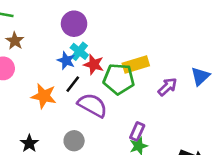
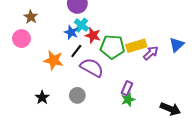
yellow rectangle: (136, 64) -> (136, 46), moved

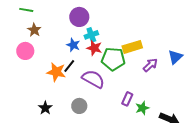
cyan cross: (81, 25) -> (91, 35), moved, turned 32
yellow rectangle: (136, 46) -> (132, 47), moved
black line: (76, 51) -> (69, 66), moved
green star: (128, 100) -> (142, 108), moved

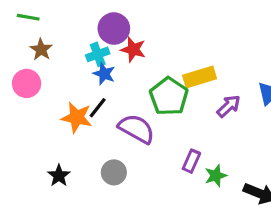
cyan cross: (91, 35) -> (98, 54), moved
red star: (94, 48) -> (133, 50), moved
green pentagon: (113, 59) -> (169, 96), turned 30

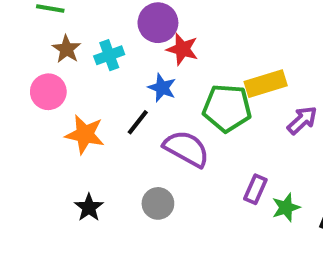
cyan cross: (98, 54) -> (109, 55), moved
blue star: (104, 74) -> (162, 88), moved
green pentagon: (169, 96) -> (227, 108), turned -30
orange star: (77, 117) -> (85, 134), moved

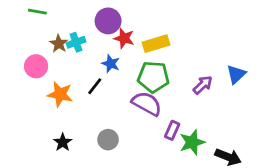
brown star: (67, 49) -> (59, 44), moved
yellow rectangle: (266, 84) -> (156, 44), moved
purple semicircle: (186, 149) -> (147, 104), moved
green star: (286, 208) -> (192, 142), size x1.4

